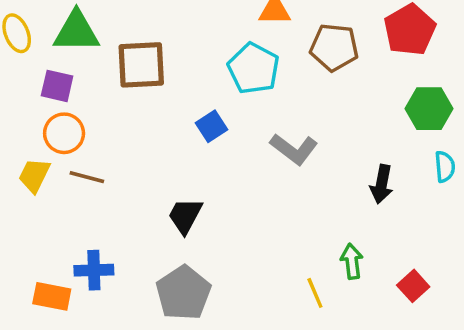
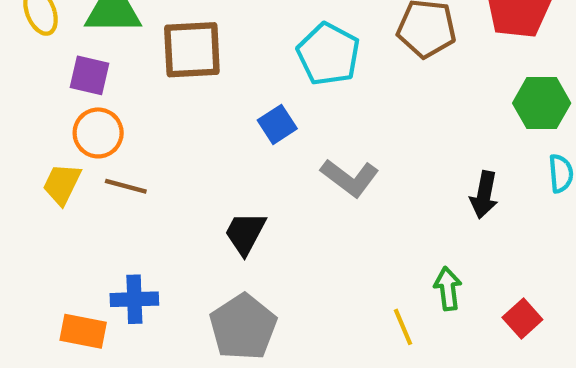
gray L-shape: (294, 149) -> (350, 178), moved

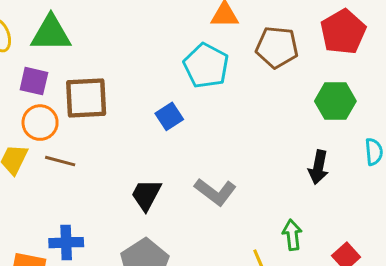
brown square: (192, 50) -> (86, 98), moved
green hexagon: (542, 103) -> (335, 101), moved
gray L-shape: (350, 178) -> (215, 192), moved

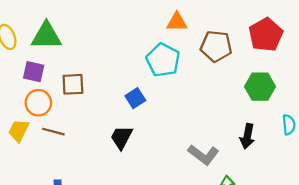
brown square: (86, 98) -> (73, 84), size x0.7
gray L-shape: (215, 192) -> (203, 155), moved
black trapezoid: (146, 195) -> (121, 137), moved

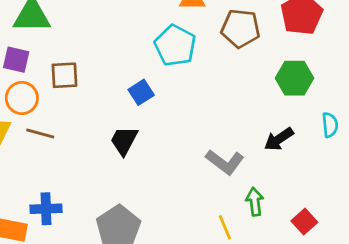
black arrow: (247, 136) -> (279, 139), turned 45

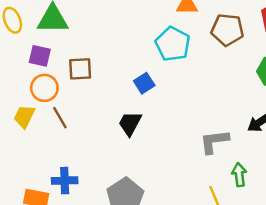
brown line: (40, 133) -> (60, 118), turned 45
gray L-shape: (225, 162) -> (214, 141), turned 136

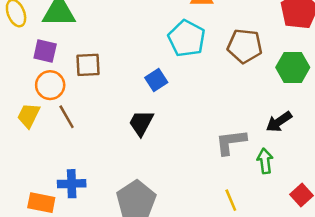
brown pentagon: (227, 30) -> (245, 46), moved
green arrow: (239, 175) -> (265, 161), moved

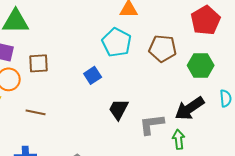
brown line: (67, 117) -> (36, 112), moved, turned -48
black arrow: (279, 122) -> (190, 108), size x1.4
black trapezoid: (141, 123) -> (119, 109), moved

